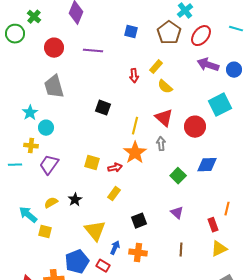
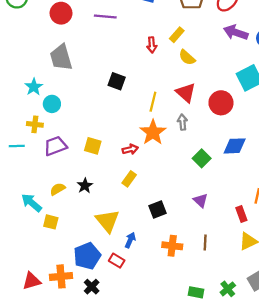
yellow square: (92, 163) -> (93, 146), moved
purple trapezoid: (49, 165) -> (55, 146), turned 35
orange cross: (138, 253) -> (172, 246), moved

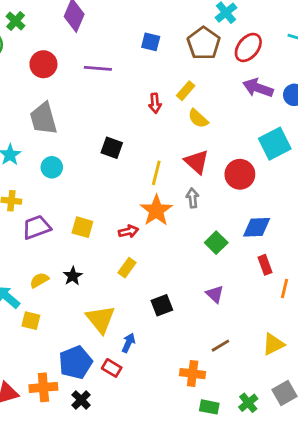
cyan circle: (52, 104) -> (52, 167), moved
red rectangle: (241, 214) -> (265, 265), moved
brown line: (205, 242) -> (220, 346), turned 56
orange cross: (172, 246) -> (193, 374), moved

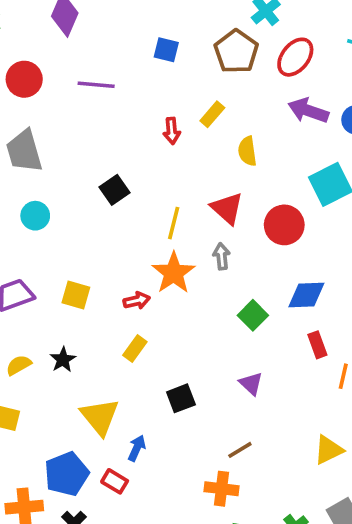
yellow semicircle: (198, 119) -> (247, 151), moved, turned 40
black square: (112, 148) -> (115, 190), turned 35
brown line: (220, 346) -> (240, 450), moved

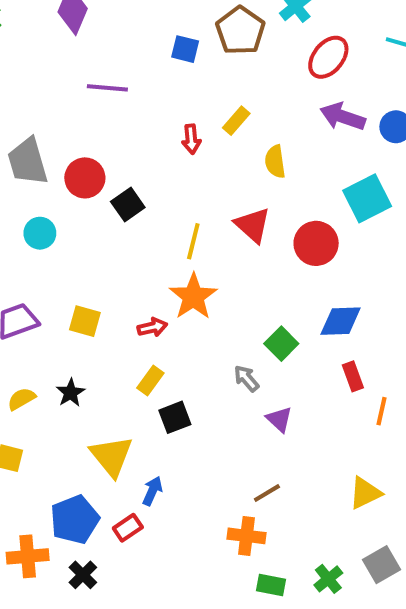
brown pentagon: (236, 52) -> (240, 31), moved
red circle: (24, 79) -> (85, 178), moved
gray arrow: (222, 256) -> (246, 378), moved, turned -35
black square: (181, 398) -> (175, 417), moved
red rectangle: (115, 481) -> (128, 528), turned -65

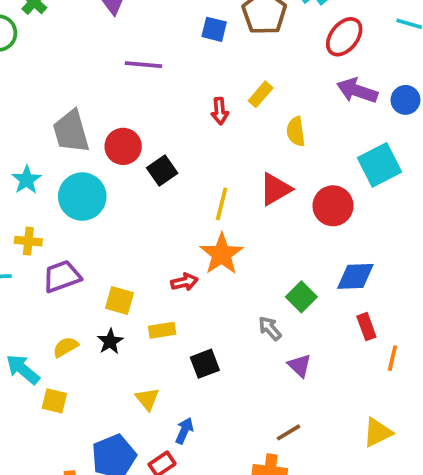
red triangle: (253, 225) -> (275, 189), turned 48
cyan circle: (40, 233) -> (82, 197), size x1.6
yellow square: (85, 321) -> (119, 301), moved
yellow rectangle: (150, 380) -> (162, 330), moved, turned 45
yellow triangle: (111, 456) -> (147, 399), size x0.6

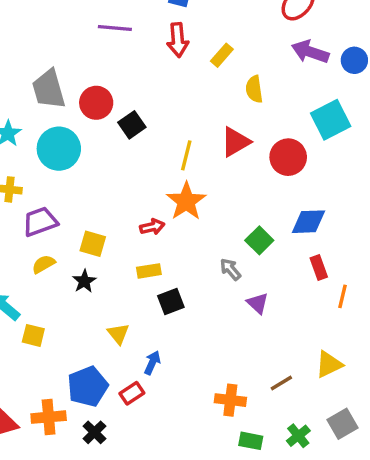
red arrow: (220, 111) -> (178, 40), moved, size x1.4
yellow rectangle: (162, 330) -> (149, 271), moved
yellow semicircle: (66, 347) -> (44, 264), moved
brown line: (288, 432) -> (281, 383), moved

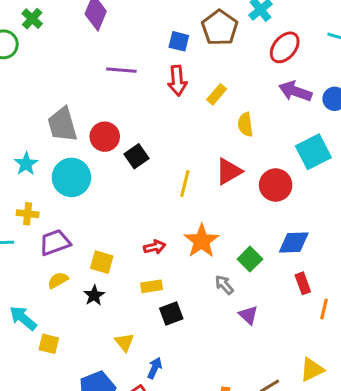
orange star: (186, 201) -> (202, 241), moved

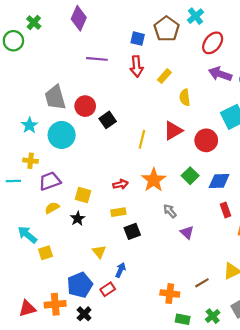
green square: (250, 259) -> (190, 176), moved
yellow square: (49, 344) -> (46, 253), turned -32

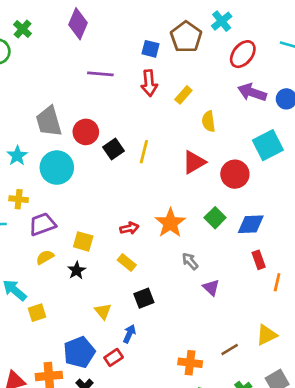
yellow line: (142, 139) -> (144, 152), moved
yellow rectangle: (118, 212) -> (127, 263), turned 48
black square: (132, 231) -> (144, 298), moved

